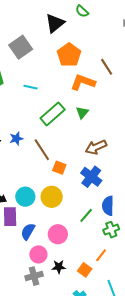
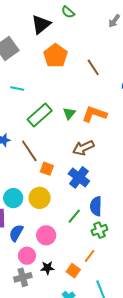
orange L-shape: (83, 82) -> (94, 114), moved

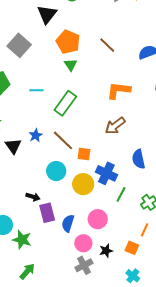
cyan line: (17, 89) -> (36, 90), moved
green triangle: (69, 113) -> (71, 65), moved
blue cross: (79, 177) -> (106, 173), moved
cyan circle: (13, 198) -> (56, 171), moved
blue semicircle: (96, 206) -> (139, 159), moved

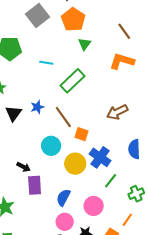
orange pentagon: (68, 42) -> (73, 19), moved
orange L-shape: (119, 90) -> (122, 61), moved
pink circle: (98, 219) -> (94, 206), moved
blue semicircle: (68, 223) -> (63, 197), moved

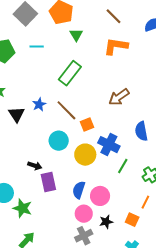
cyan line: (46, 63) -> (37, 46), moved
orange square: (82, 134) -> (87, 124), turned -32
pink circle: (94, 206) -> (100, 196), moved

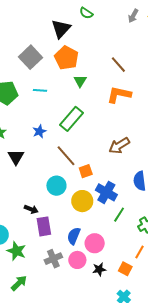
blue star: (39, 104) -> (39, 131), moved
gray cross: (84, 236) -> (53, 259), moved

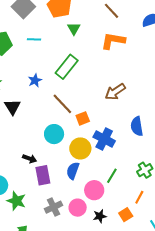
green line: (119, 215) -> (112, 176), moved
blue semicircle: (74, 236) -> (73, 171), moved
orange square: (125, 269) -> (126, 215), turned 32

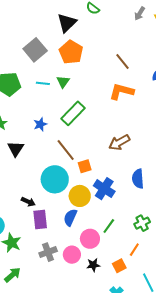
green triangle: (74, 29) -> (63, 82), moved
cyan circle: (54, 134) -> (55, 179), size x1.4

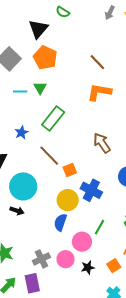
brown arrow: (119, 142) -> (102, 143), turned 90
cyan circle: (55, 179) -> (23, 186), moved
purple rectangle: (40, 219) -> (32, 283), moved

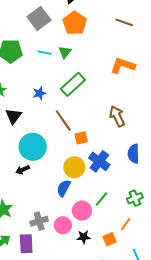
brown line: (97, 62) -> (124, 22), moved, turned -36
black arrow: (17, 211) -> (23, 170), turned 128

